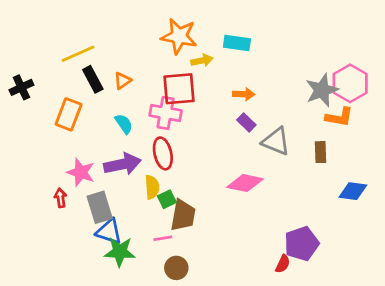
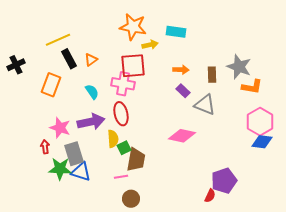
pink hexagon: (350, 83) -> (260, 122), moved
gray star: (322, 90) -> (239, 67), turned -30
brown rectangle: (320, 152) -> (212, 75), moved
green star: (120, 252) -> (60, 169), moved

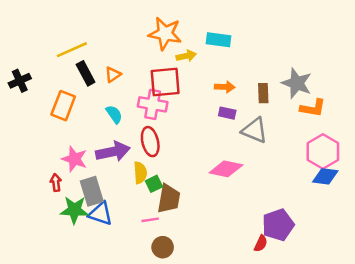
purple rectangle: (183, 91) -> (227, 113), turned -32

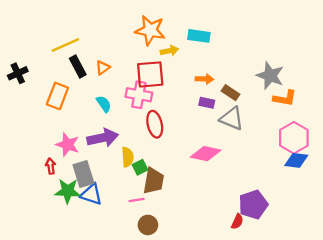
brown rectangle: (263, 93) -> (231, 93), moved, turned -54
red ellipse: (150, 142) -> (155, 124), moved

